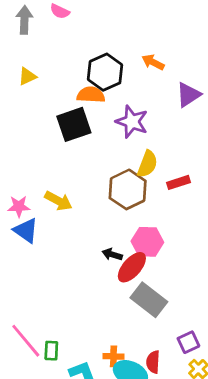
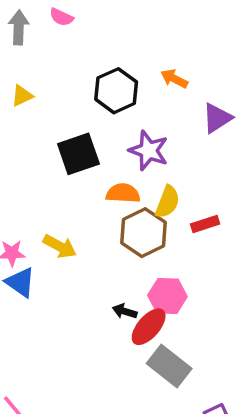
orange semicircle: (91, 95) -> (123, 193), moved

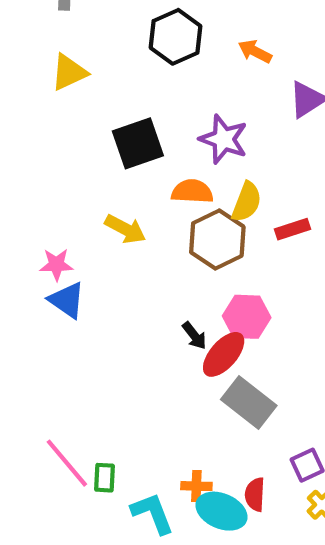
black hexagon: (116, 91) -> (176, 37), moved
yellow triangle: (22, 96) -> (69, 72), size x1.4
yellow arrow: (60, 246) -> (125, 229), moved
black arrow: (125, 311) -> (194, 336), turned -145

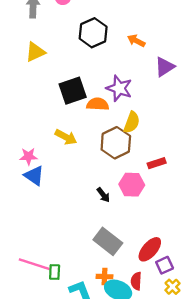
orange semicircle: (192, 191) -> (98, 104), moved
red rectangle: (293, 229) -> (157, 163), moved
red ellipse: (224, 354) -> (150, 249), moved
gray rectangle: (249, 402) -> (108, 241), moved
pink line: (67, 463) -> (34, 264), turned -32

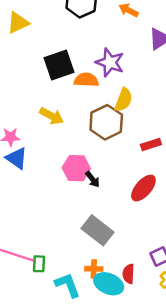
pink hexagon: (132, 185) -> (76, 168), moved
red ellipse: (150, 249) -> (143, 188), moved

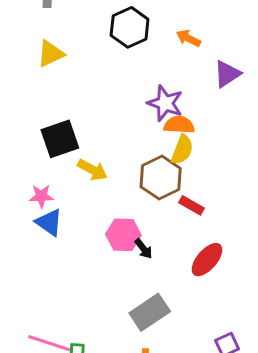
black square: (59, 65) -> (60, 139), moved
orange semicircle: (86, 80) -> (179, 125), moved
red rectangle: (151, 145) -> (192, 205), moved, turned 48
gray rectangle: (97, 230) -> (150, 312), turned -72

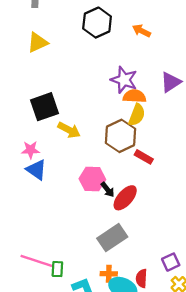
purple triangle: (227, 74) -> (171, 82), moved
red ellipse: (207, 260) -> (125, 198), moved

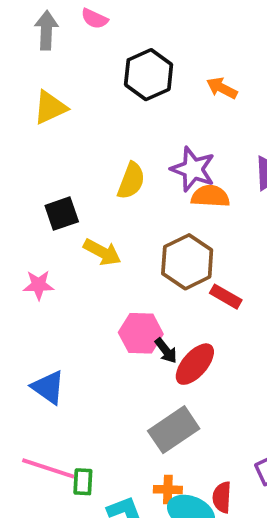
black square: (45, 107) -> (62, 214), size x0.7
yellow semicircle: (137, 115) -> (131, 181), moved
blue triangle: (36, 170) -> (48, 387), moved

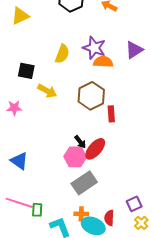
black square: (62, 214) -> (26, 71), turned 30
red rectangle: (226, 297) -> (111, 114), turned 56
pink hexagon: (141, 333) -> (75, 157), moved

